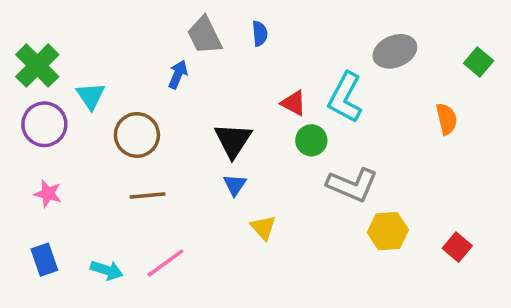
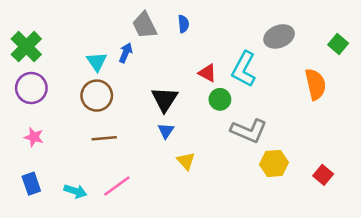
cyan triangle: (91, 96) -> (97, 62), moved
orange semicircle: (447, 119) -> (315, 84), size x1.4

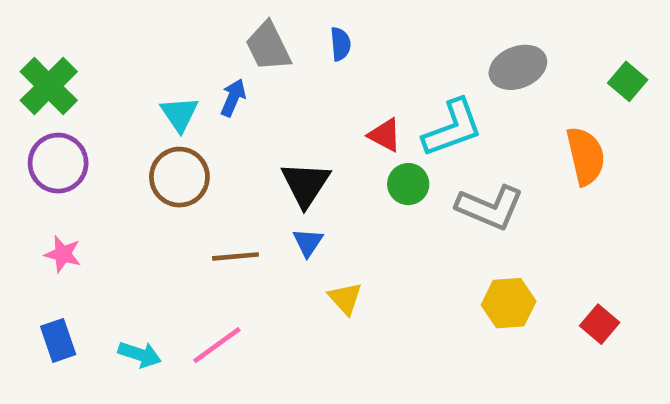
cyan L-shape: (244, 69) -> (453, 128), turned -138
gray L-shape: (249, 131) -> (490, 207), moved
brown line: (104, 138) -> (235, 256), moved

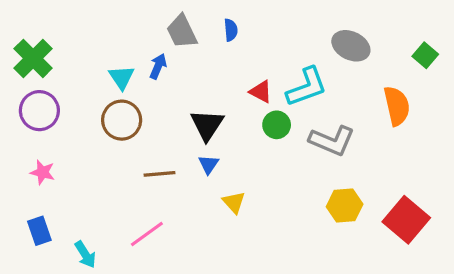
gray ellipse: (518, 67) -> (351, 46), turned 48
red square: (600, 324) -> (406, 220), size x1.8
cyan arrow: (140, 354) -> (85, 255), moved, turned 40

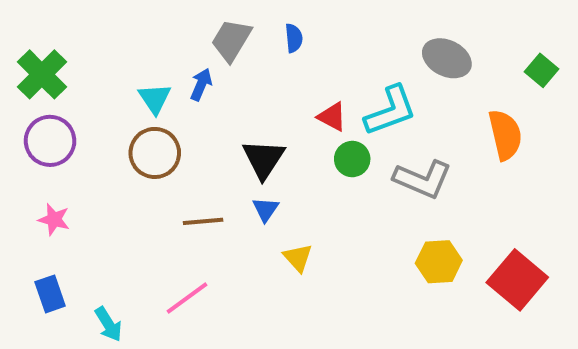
gray trapezoid: (182, 32) -> (231, 40), turned 57

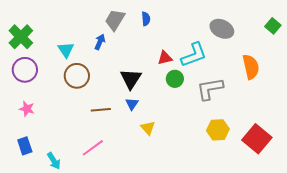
green square: (542, 70) -> (273, 26), moved
cyan triangle: (155, 99) -> (66, 50), moved
red triangle: (332, 117) -> (165, 58), turned -42
gray L-shape: (423, 179) -> (210, 89), turned 148

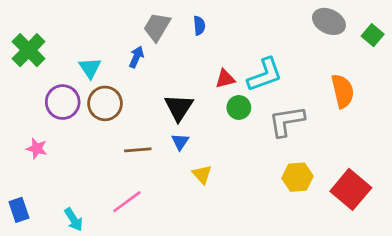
gray ellipse: (222, 29) -> (329, 21), moved
purple circle: (25, 70) -> (63, 102), moved
blue rectangle: (25, 146) -> (19, 210), moved

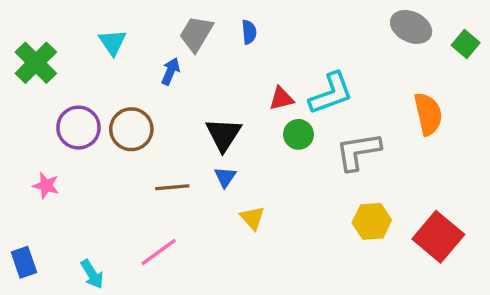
cyan triangle: (90, 68) -> (113, 42), moved

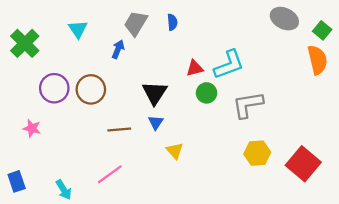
orange semicircle: (428, 114) -> (317, 60), moved

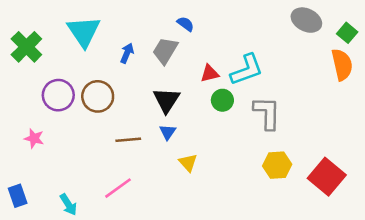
blue semicircle: (172, 22) -> (186, 24), turned -49
gray trapezoid: (136, 23) -> (165, 51), moved
cyan triangle: (78, 29) -> (84, 31), size x1.6
gray L-shape: (248, 105) -> (267, 113), turned 100

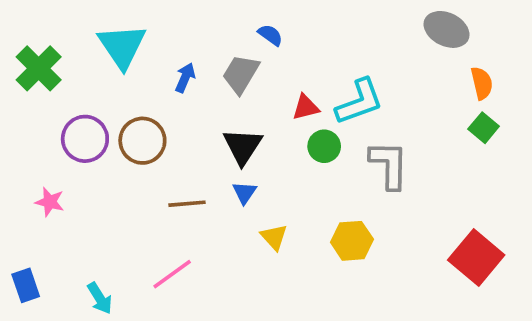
green square: (347, 33) -> (484, 128), moved
orange semicircle: (342, 65) -> (482, 83), moved, size x0.7
yellow hexagon: (277, 165) -> (352, 241), moved

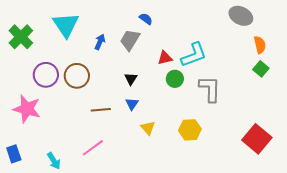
black triangle: (243, 146) -> (131, 79), size x0.6
pink star: (50, 202) -> (27, 109), size x1.8

